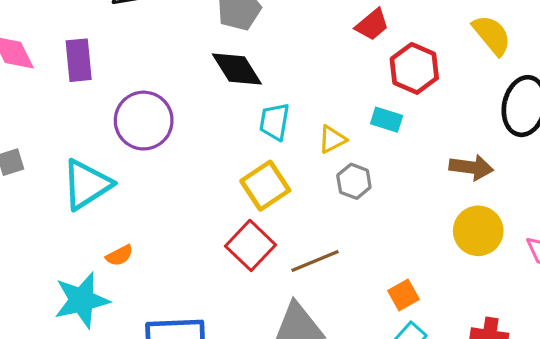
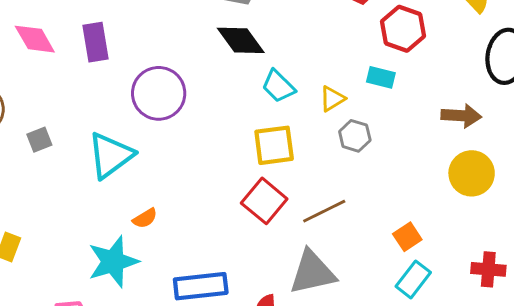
cyan trapezoid: (274, 122) -> (278, 86), turned -51
yellow square: (265, 186) -> (274, 145), turned 30

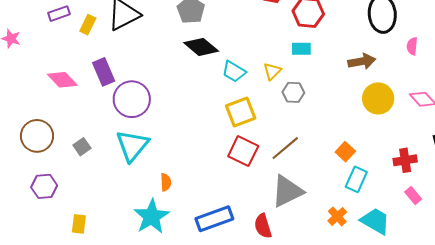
purple circle: (159, 93) -> (132, 99), moved
orange semicircle: (145, 218) -> (166, 182), turned -48

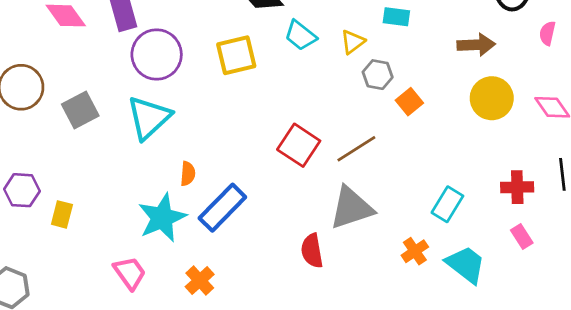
yellow square: (241, 112) -> (236, 55), moved
gray square: (82, 147) -> (80, 110), size x1.5
orange square: (345, 152) -> (409, 102), moved
purple hexagon: (44, 186) -> (22, 190), moved
blue rectangle: (214, 219) -> (222, 208), moved, turned -33

